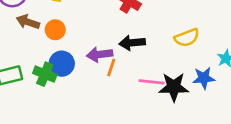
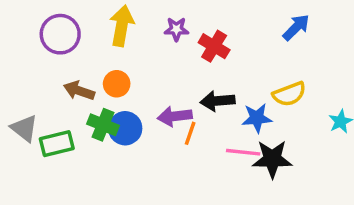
brown arrow: (28, 22) -> (79, 91), moved
green cross: (45, 74) -> (103, 125), moved
blue star: (204, 78) -> (257, 118), moved

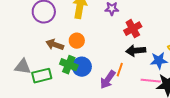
red cross: (214, 46) -> (133, 29), moved, turned 30
purple arrow: (175, 116) -> (108, 80), moved, turned -48
gray triangle: (24, 128) -> (23, 67), turned -30

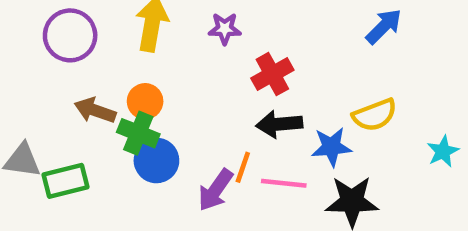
green cross: (69, 65) -> (138, 133), moved
pink line: (151, 81) -> (284, 183), moved

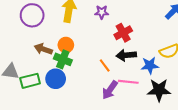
blue circle: (156, 160) -> (56, 79), moved
orange line: (243, 167) -> (105, 65), moved, turned -56
purple arrow: (216, 190) -> (110, 90), moved

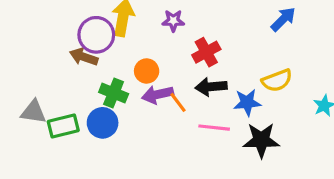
purple circle: (32, 15) -> (96, 35), moved
orange circle: (66, 45) -> (147, 71), moved
brown arrow: (43, 49) -> (84, 57), moved
purple arrow: (110, 90) -> (158, 95), moved, turned 42

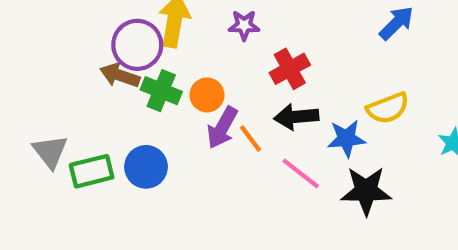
green cross: (114, 93) -> (161, 91), moved
purple arrow: (158, 95) -> (222, 128), turned -48
gray triangle: (33, 112) -> (50, 152), turned 44
pink line: (214, 128) -> (301, 173), turned 32

